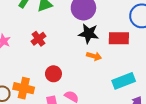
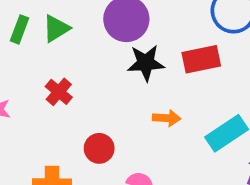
orange arrow: (94, 56) -> (167, 118), moved

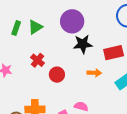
red rectangle: (201, 59) -> (114, 53), moved
red circle: (99, 148) -> (57, 75), moved

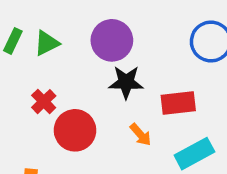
orange arrow: (94, 73) -> (141, 135), turned 40
red circle: (57, 75) -> (75, 130), size x1.5

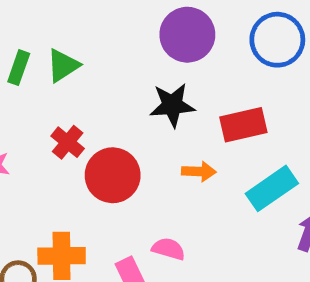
purple circle: (112, 40) -> (187, 35), moved
orange arrow: (141, 135) -> (199, 171), turned -40

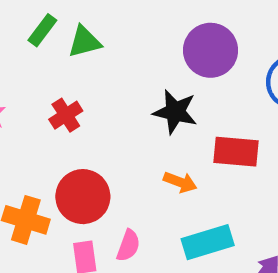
red circle: (113, 175) -> (83, 197), moved
cyan rectangle: (272, 188) -> (208, 242), moved
pink semicircle: (168, 249) -> (128, 246), turned 76

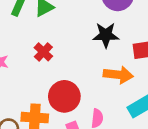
orange arrow: (180, 182) -> (118, 75), size x1.5

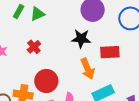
orange arrow: (118, 75) -> (88, 69), turned 55

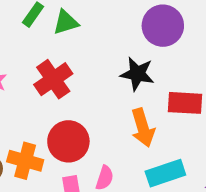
red cross: (34, 47) -> (53, 79), size x1.5

